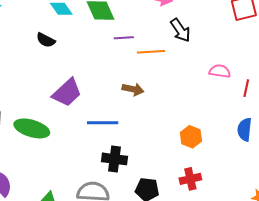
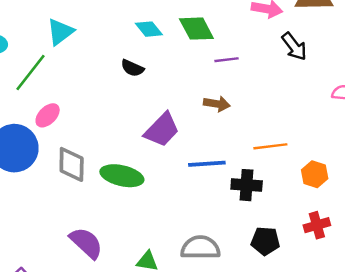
orange line: (151, 52) -> (270, 146), moved
brown arrow: (133, 89) -> (217, 104), moved
black cross: (114, 159) -> (247, 185), moved

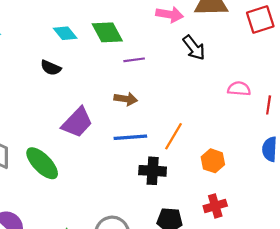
orange line: (270, 146) -> (173, 136), turned -52
blue line: (207, 164) -> (130, 137), moved
green ellipse: (122, 176) -> (42, 163), turned 33

